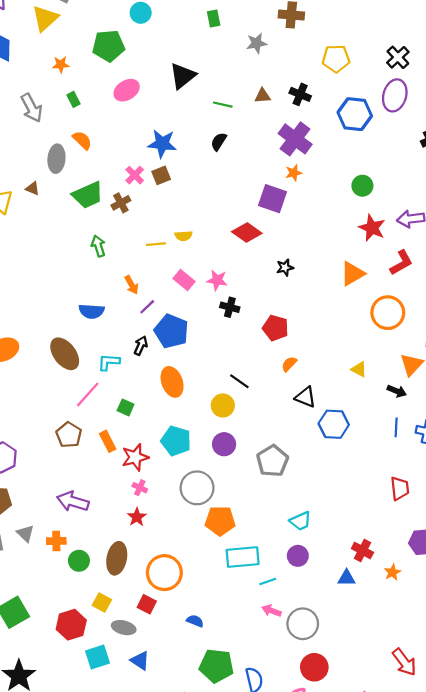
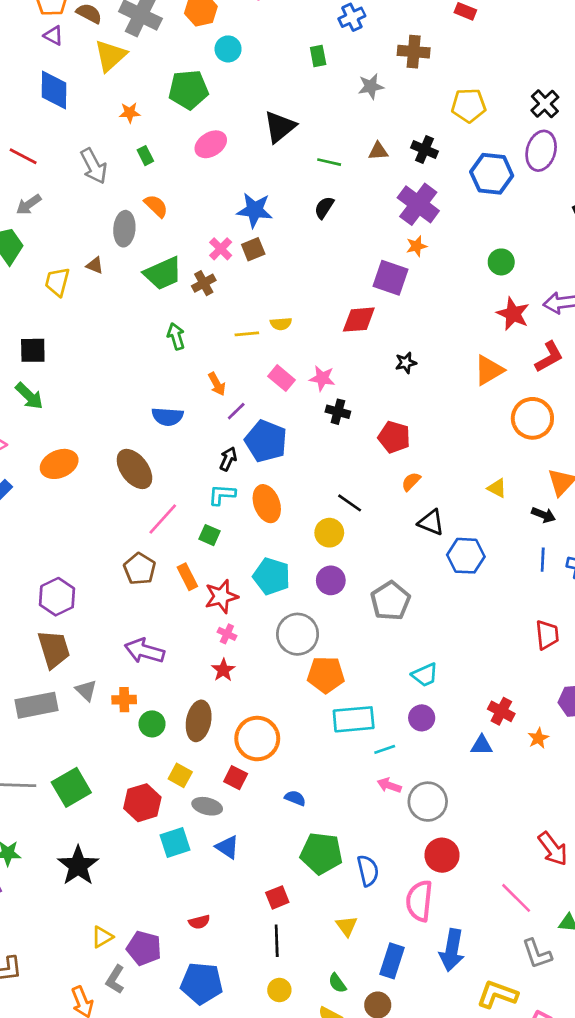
red diamond: (247, 232) -> (359, 320), turned -40
cyan L-shape: (109, 362) -> (222, 495), moved

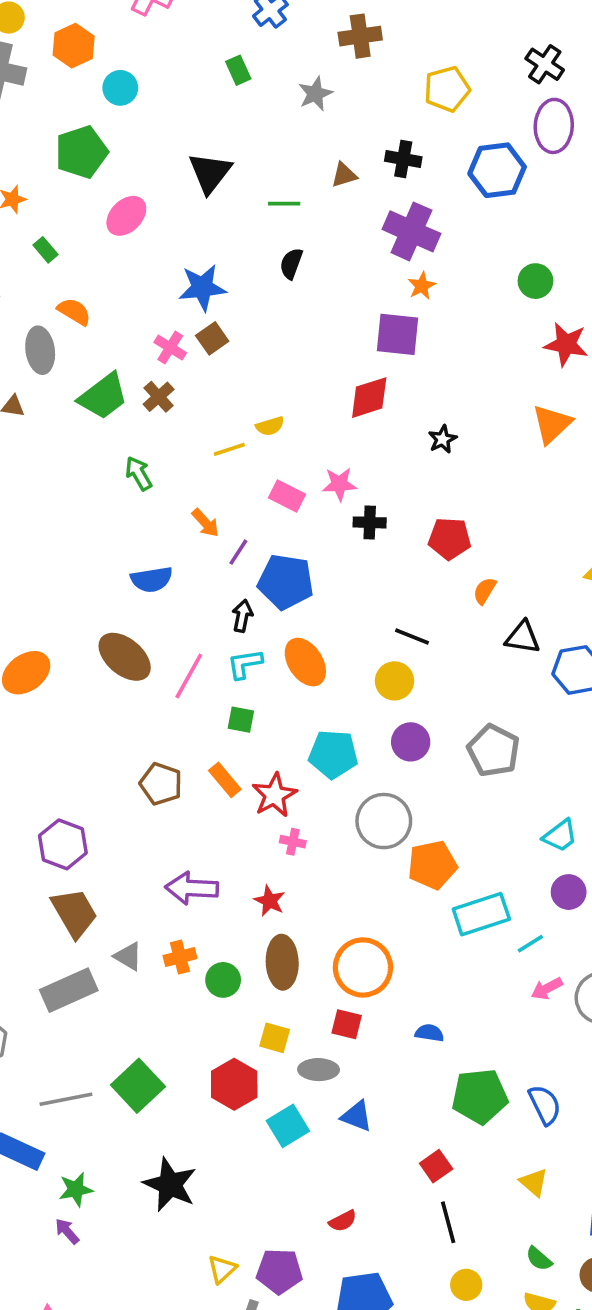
pink line: (163, 519) -> (189, 676), moved
red star: (223, 670) -> (270, 901), moved
pink arrow: (389, 785) -> (547, 989), turned -35

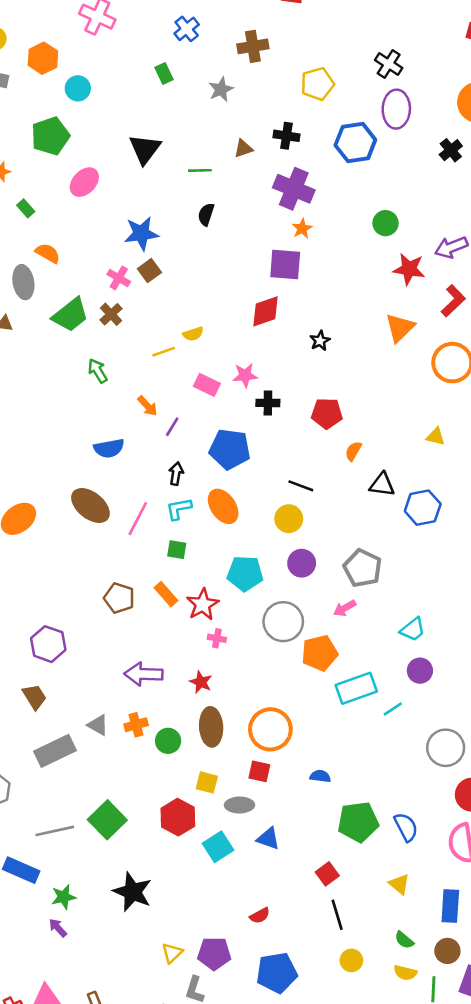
blue pentagon: (286, 582) -> (230, 449), moved
brown trapezoid: (74, 913) -> (35, 697), moved, size x0.7
pink arrow: (547, 989) -> (345, 608), moved

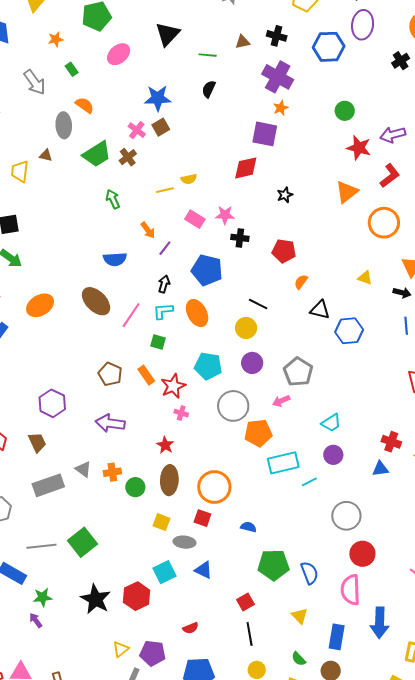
purple arrow: (143, 674) -> (110, 423), moved
red hexagon: (178, 817) -> (137, 596), moved

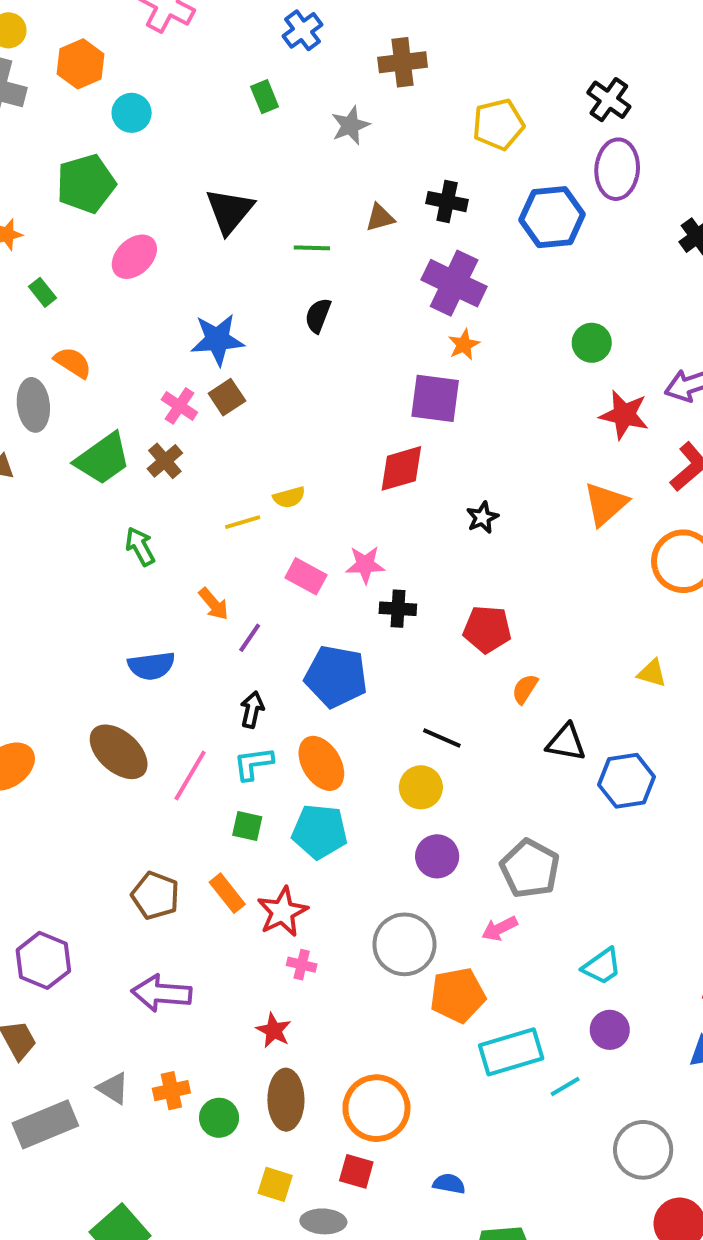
cyan pentagon: (208, 366) -> (320, 832), moved

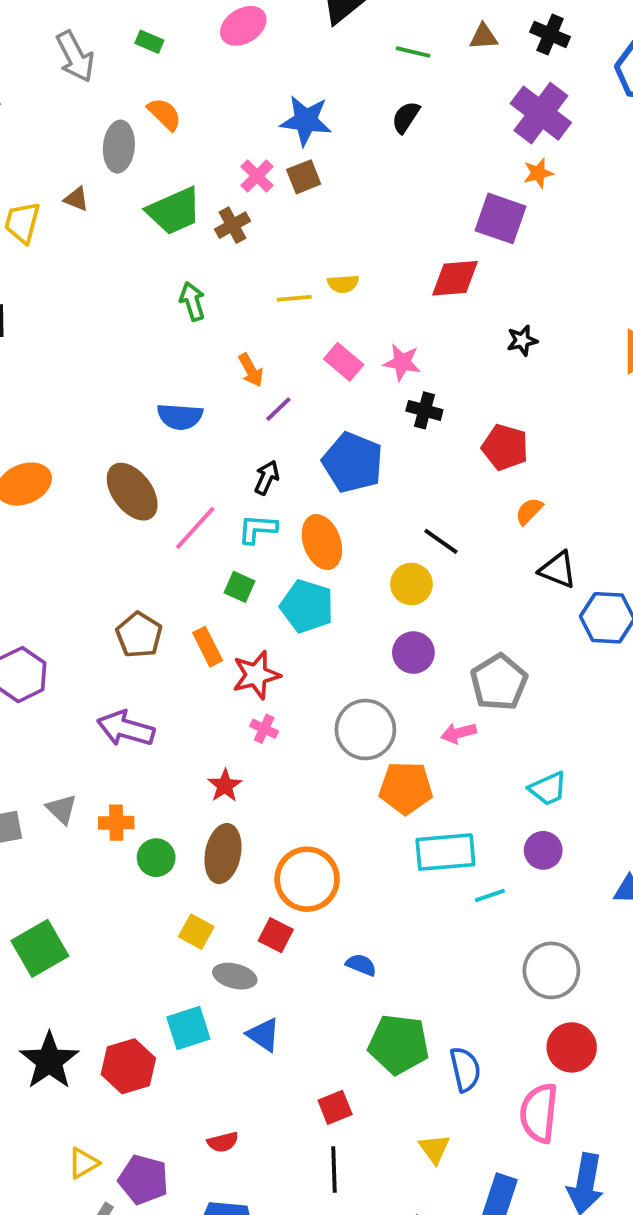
green rectangle: (43, 292) -> (149, 42), turned -40

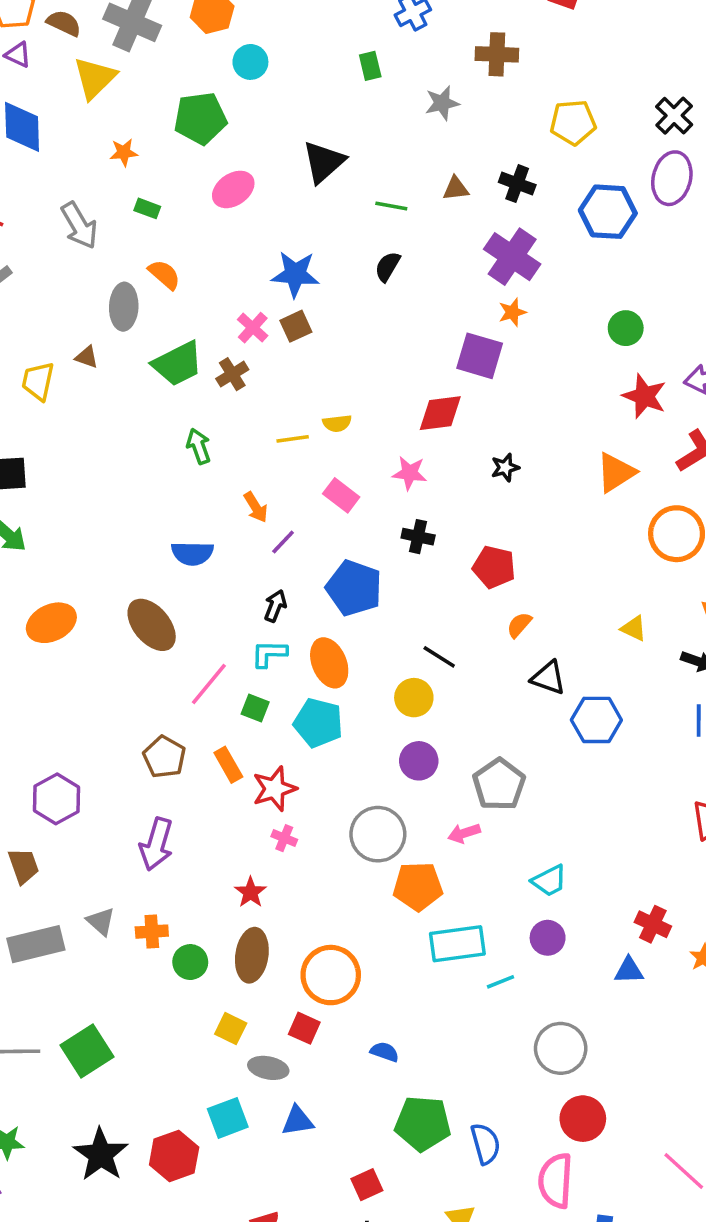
pink star: (402, 362) -> (410, 473), moved
pink line: (195, 528) -> (209, 684), moved
purple arrow: (126, 729) -> (156, 844), turned -87
blue triangle: (263, 1035) -> (297, 1121), turned -40

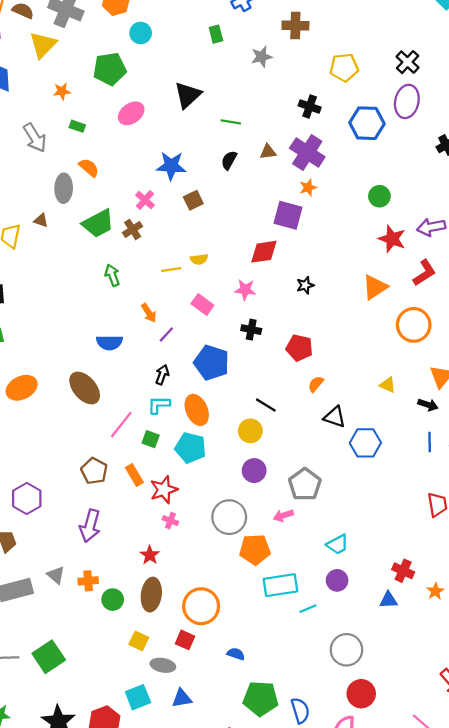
brown triangle: (456, 189) -> (268, 152), moved
brown square: (296, 326) -> (193, 200), moved

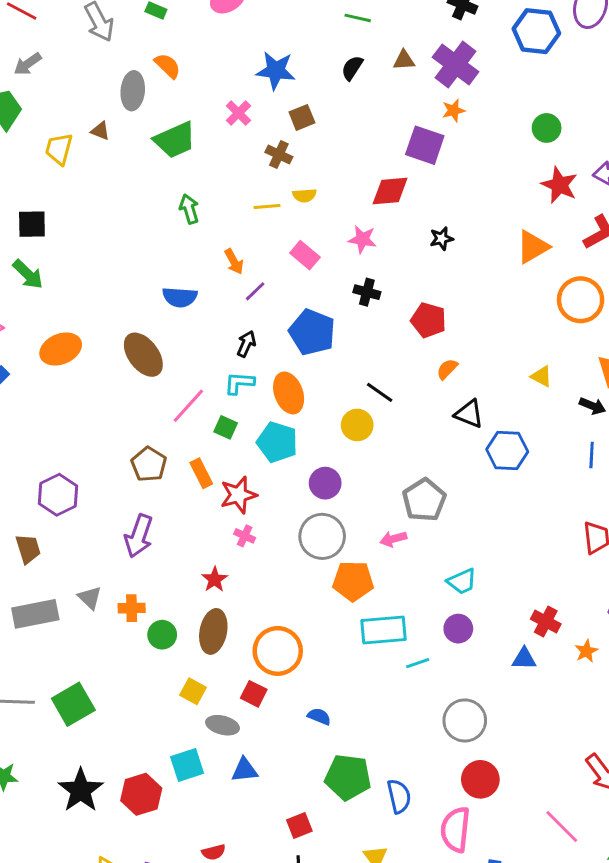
brown cross: (133, 229) -> (279, 154), moved, turned -36
purple circle: (254, 471) -> (325, 483), moved

